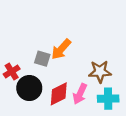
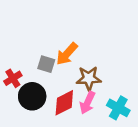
brown star: (100, 72) -> (89, 78), moved
cyan cross: (108, 99) -> (118, 108), turned 30

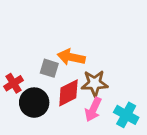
orange arrow: (67, 54) -> (71, 57), turned 60
red diamond: (64, 103) -> (68, 93), moved

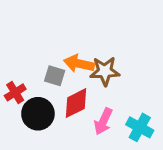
brown star: (95, 83) -> (105, 71), moved

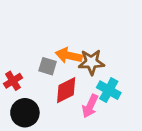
black circle: (38, 114) -> (25, 113), moved
cyan cross: (140, 127) -> (109, 90), moved

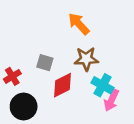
orange arrow: (69, 56) -> (79, 24), moved, turned 35
pink arrow: (90, 106) -> (111, 100), moved

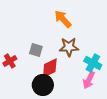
cyan cross: (103, 85) -> (93, 63), moved
black circle: (24, 107) -> (43, 85), moved

